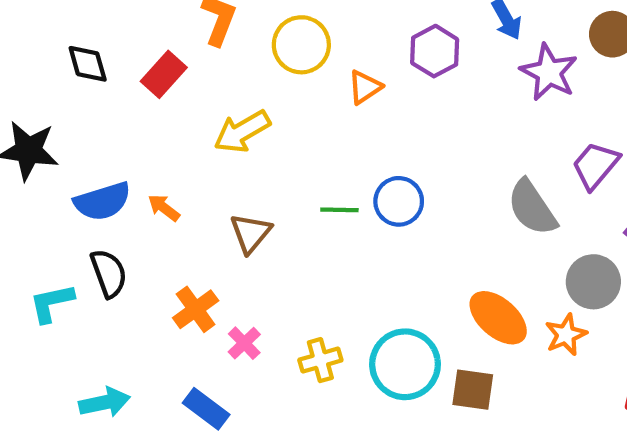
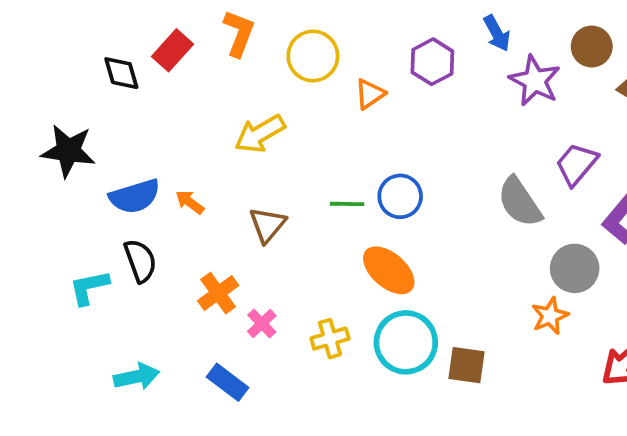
red rectangle: (164, 74) -> (173, 50), moved
orange ellipse: (498, 318) -> (389, 270), moved

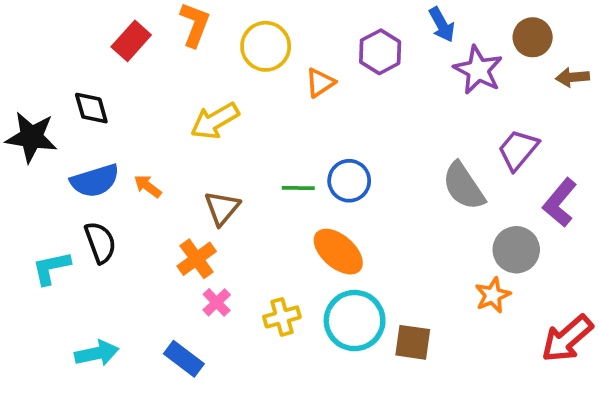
black diamond: (121, 73) -> (91, 108), moved
orange cross: (218, 293) -> (197, 259), moved

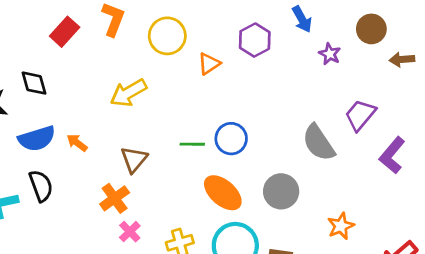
purple star: (478, 70) -> (330, 54), size x0.6
gray circle: (516, 250) -> (281, 191), moved

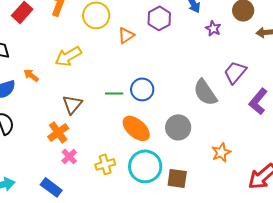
orange arrow: (77, 143) -> (31, 75), moved

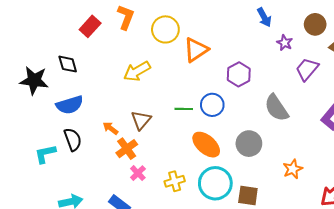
purple hexagon: (159, 18) -> (239, 74), moved
orange triangle: (126, 35) -> (196, 50), size x1.5
purple trapezoid: (235, 72) -> (307, 69), moved
orange arrow: (31, 75) -> (110, 128), moved

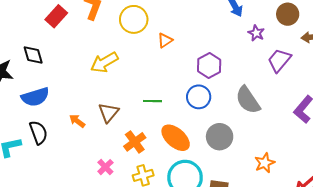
orange triangle: (196, 50) -> (165, 40), size x0.6
blue circle: (212, 105) -> (199, 97), moved
orange cross: (127, 149) -> (135, 142), moved

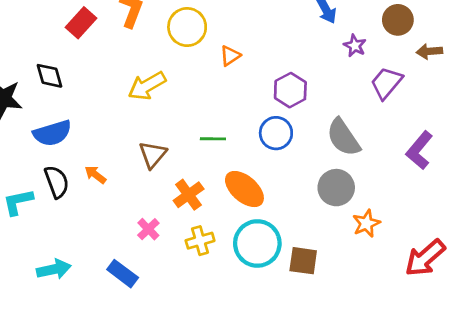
orange arrow: (77, 121) -> (95, 175), moved
gray circle: (220, 137) -> (336, 188), moved

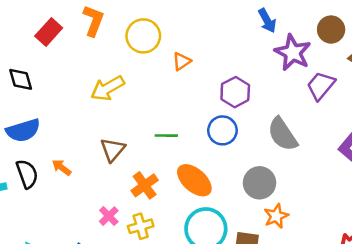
purple star: (355, 46) -> (293, 53), size x1.8
gray circle: (336, 188) -> (260, 183), moved
orange star: (366, 223) -> (276, 216), moved
yellow cross: (200, 241) -> (141, 226), moved

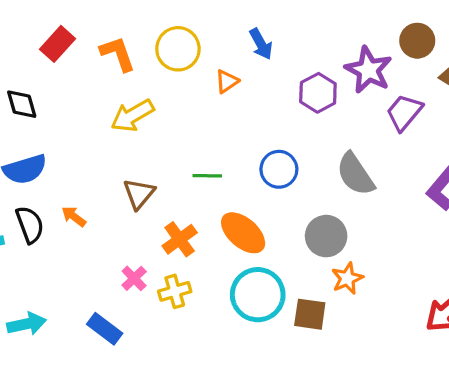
orange L-shape: (93, 21) -> (118, 54), moved, turned -40
blue arrow: (267, 21) -> (261, 44), moved
purple hexagon: (235, 92) -> (318, 93), moved

